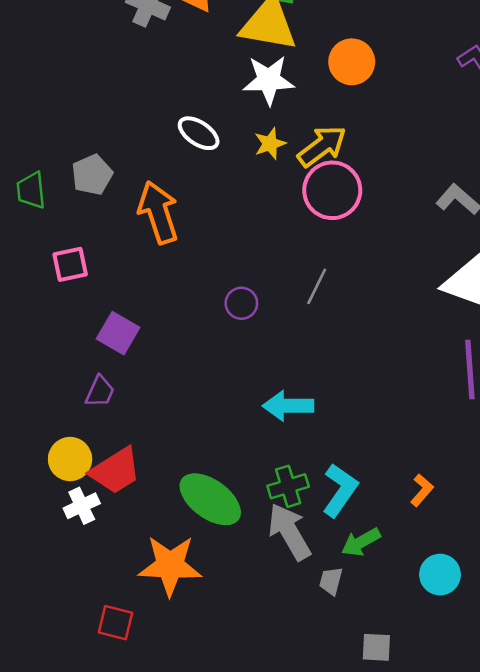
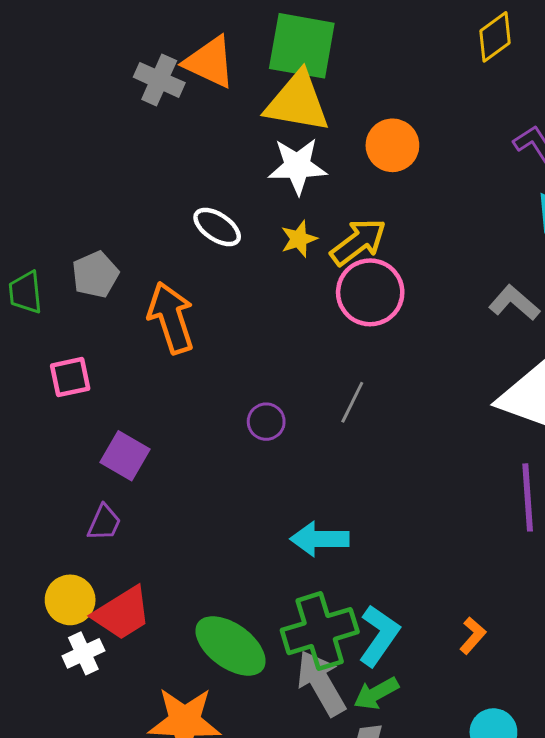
green cross: (288, 486) -> (320, 631), size x1.6
green arrow: (361, 542) -> (376, 693), moved

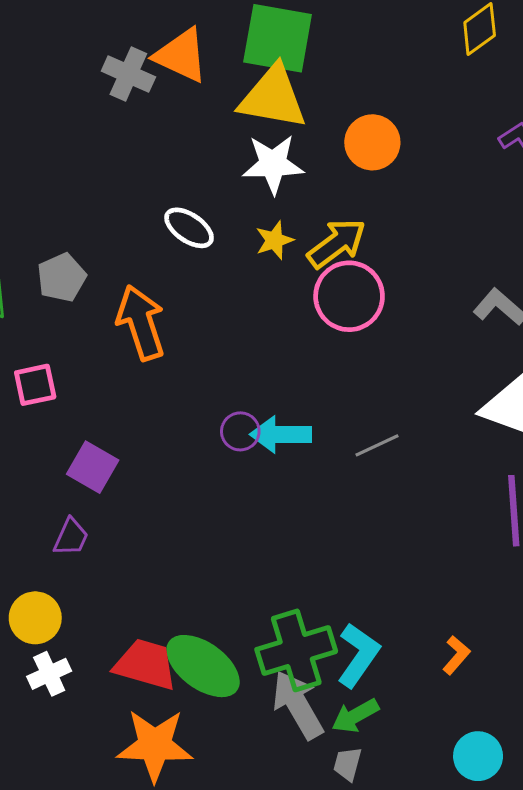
gray line: (352, 402) -> (377, 445), moved, turned 39
cyan arrow: (320, 539) -> (281, 434), moved
red trapezoid: (122, 613) -> (146, 664), moved, turned -132

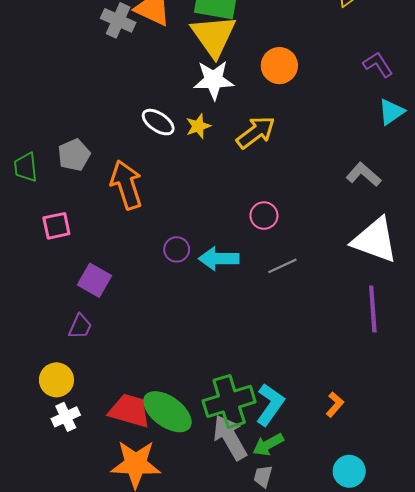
yellow triangle: (273, 97) -> (214, 36), turned 45
yellow star: (274, 240) -> (198, 126), moved
pink circle: (349, 296) -> (264, 216), moved, size x0.6
purple circle: (240, 431) -> (177, 249), moved

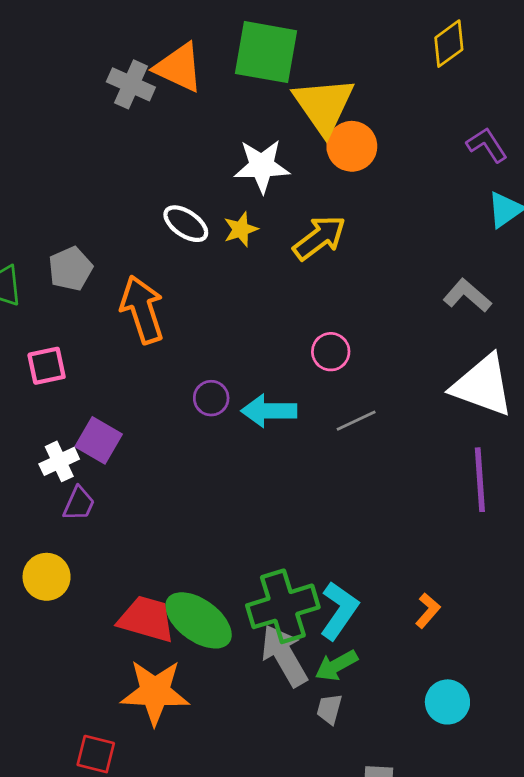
yellow triangle: (214, 36) -> (324, 106), moved
white cross: (66, 417) -> (59, 461), moved

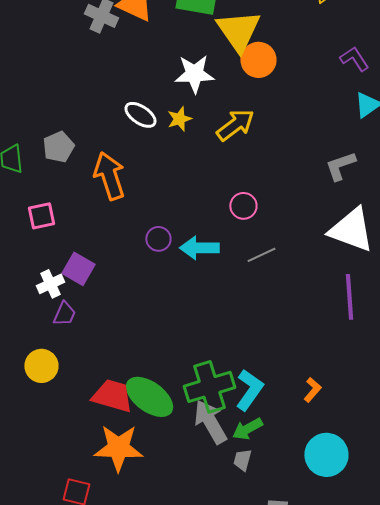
gray L-shape: (467, 295) -> (340, 166), turned -60
cyan circle: (447, 702) -> (326, 455), size x1.4

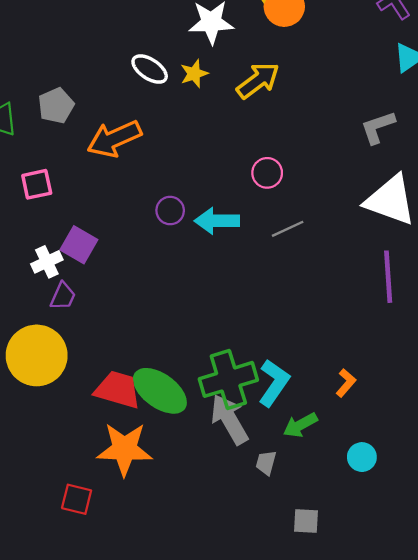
orange arrow: (109, 176) -> (114, 139), turned -96
yellow circle: (41, 366) -> (37, 355), size x1.6
green arrow: (247, 429) -> (300, 425), moved
cyan circle: (326, 455) -> (362, 457), size x0.6

